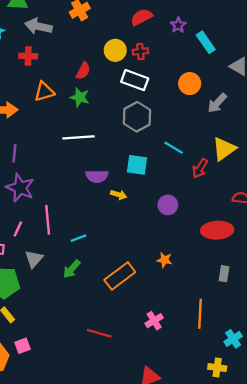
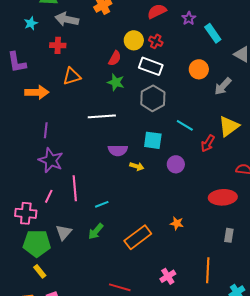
red cross: (140, 51) -> (156, 41), turned 32
red semicircle: (83, 71) -> (115, 58), moved
green star: (80, 97) -> (116, 82), moved
purple circle: (168, 205) -> (176, 164), moved
gray triangle: (34, 259) -> (64, 232), moved

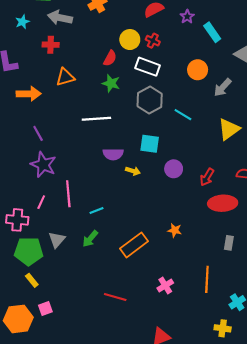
cyan line: (185, 125) -> (183, 115), moved
purple line: (46, 130) -> (38, 133), turned -35
red arrow: (208, 143) -> (207, 177), moved

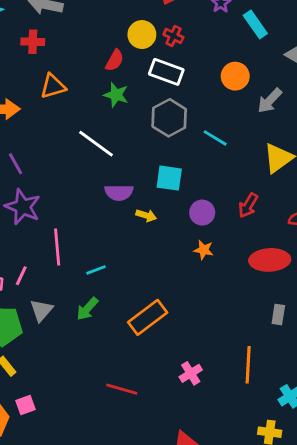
white line: (96, 119) -> (96, 144), turned 40
red arrow: (207, 177) -> (248, 205), moved
pink line: (41, 202) -> (21, 276), moved
orange star: (175, 230) -> (204, 250), moved

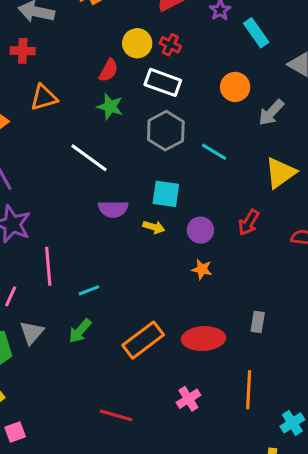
yellow arrow: (146, 215) -> (154, 227), moved
red ellipse: (270, 260) -> (203, 339), moved
gray rectangle: (278, 314) -> (258, 322), moved

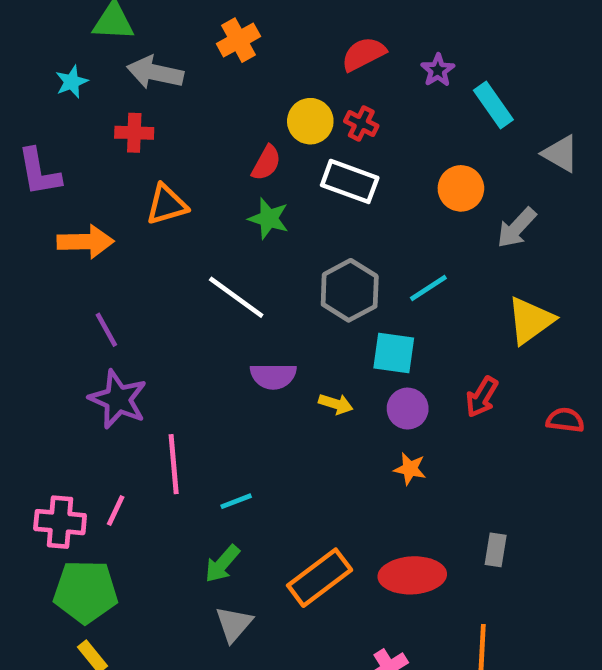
gray hexagon: (166, 131) -> (350, 290), moved
cyan line: (214, 152) -> (428, 288), turned -64
cyan square: (166, 194) -> (394, 353), moved
gray triangle: (32, 333) -> (234, 624), moved

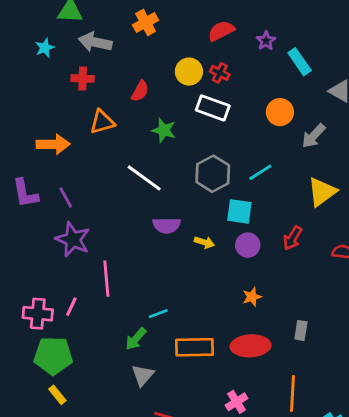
red semicircle: (266, 163) -> (140, 91), moved
purple L-shape: (39, 172) -> (25, 193), moved
orange star: (410, 469) -> (252, 297), moved, turned -30
cyan line: (236, 501) -> (158, 314), moved
orange rectangle: (320, 578) -> (195, 347), turned 36

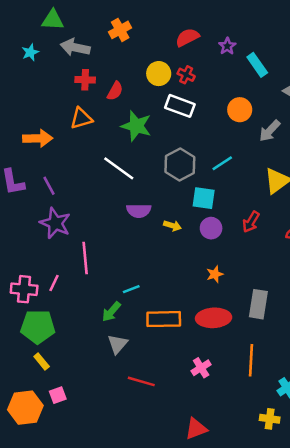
red cross: (83, 79) -> (85, 80), moved
green star: (164, 130) -> (136, 126), size x1.4
gray rectangle: (301, 330) -> (258, 304), size x1.6

